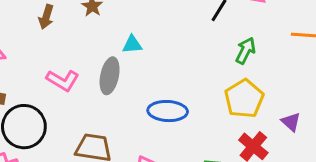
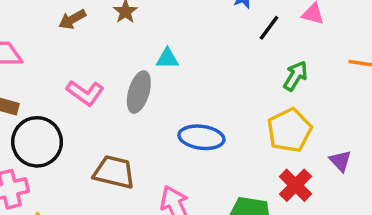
brown arrow: (46, 17) -> (72, 19), turned 40

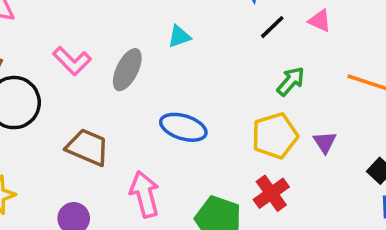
cyan triangle: (167, 58) -> (179, 37), moved, turned -30
purple triangle: (340, 161) -> (325, 142), moved

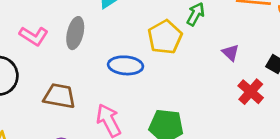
yellow pentagon: (275, 136) -> (165, 37), moved
red cross: (271, 193) -> (251, 92), moved

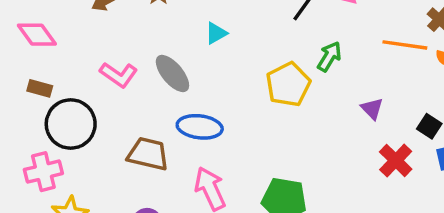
gray ellipse: (75, 33) -> (172, 74), turned -56
blue ellipse: (126, 65) -> (200, 127), moved

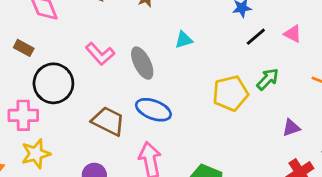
brown rectangle: (40, 88) -> (24, 48), moved
purple triangle: (372, 109) -> (291, 128), turned 42

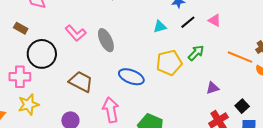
cyan triangle: (184, 40) -> (160, 27), moved
blue ellipse: (153, 110) -> (131, 77), moved

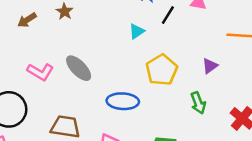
green arrow: (196, 53) -> (198, 103), moved, turned 132
purple triangle: (213, 88) -> (210, 66), moved

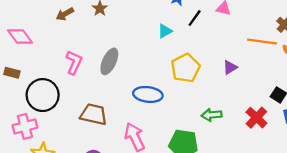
gray ellipse: (79, 68) -> (109, 61), turned 65
pink L-shape: (40, 72) -> (74, 62), turned -100
green arrow: (198, 103) -> (212, 115), moved, turned 102

